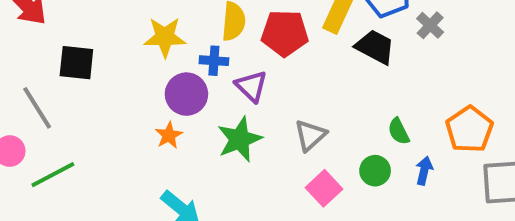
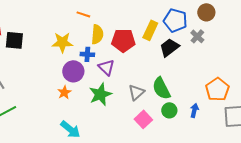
black trapezoid: (375, 47) -> (169, 47), turned -65
black square: (76, 63) -> (14, 40), moved
green semicircle: (399, 131) -> (161, 88), moved, size x1.6

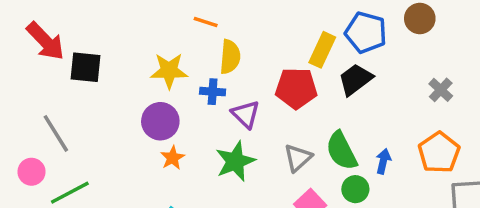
gray cross: (197, 36) -> (441, 90), moved
red pentagon: (123, 40) -> (296, 88), moved
purple circle: (73, 71) -> (160, 121), moved
blue arrow: (194, 110) -> (383, 161), moved

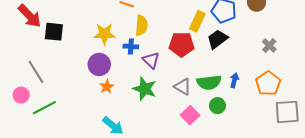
green semicircle: (341, 151) -> (209, 82), turned -70
gray triangle: (298, 158) -> (183, 87), turned -48
green star: (235, 161) -> (145, 89), turned -30
blue arrow: (383, 161) -> (234, 80), moved

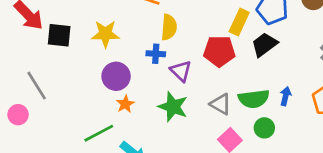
yellow star: (105, 34) -> (105, 34), moved
green line: (44, 108) -> (99, 133), moved

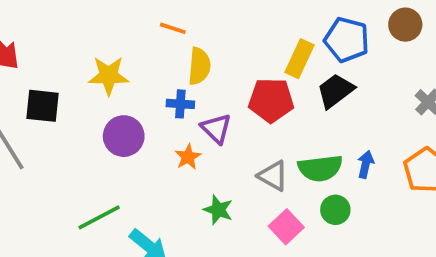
black square: (59, 35) -> (42, 106), moved
orange star: (125, 104) -> (188, 157), moved
green star: (173, 107) -> (218, 210), moved, size x0.7

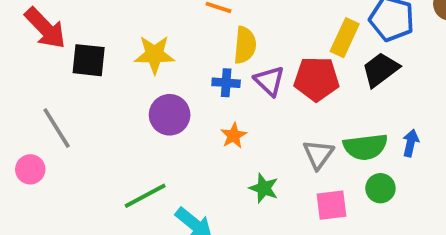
black square: (42, 106) -> (89, 60), moved
purple triangle: (216, 129) -> (269, 81), moved
gray triangle: (273, 176) -> (318, 154), turned 36
pink square: (286, 227) -> (332, 205), turned 36

